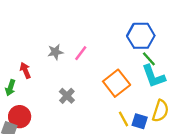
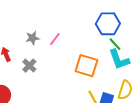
orange square: (117, 83) -> (86, 66), turned -35
gray cross: (67, 96) -> (29, 66), moved

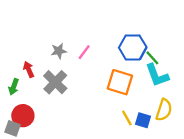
blue hexagon: (108, 24) -> (133, 47), moved
gray cross: (29, 66) -> (55, 82), size x1.5

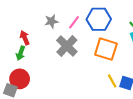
blue hexagon: (133, 47) -> (99, 19), moved
gray cross: (55, 82) -> (67, 46), moved
green arrow: (14, 87) -> (21, 53), moved

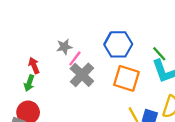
pink line: (74, 22) -> (75, 58), moved

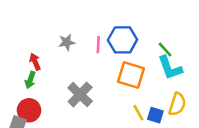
pink line: (75, 58) -> (98, 45), moved, turned -35
gray cross: (82, 75) -> (80, 94), moved

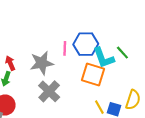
gray star: (67, 42) -> (42, 63), moved, size x1.6
cyan L-shape: (170, 68) -> (104, 58), moved

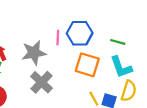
green line: (122, 53) -> (118, 42), turned -32
cyan L-shape: (104, 58) -> (121, 67), moved

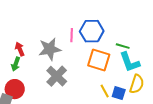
green line: (118, 42) -> (123, 46), moved

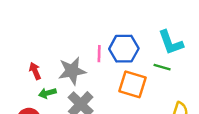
cyan L-shape: (130, 62) -> (171, 43), moved
green arrow: (16, 64) -> (47, 93), moved, turned 56

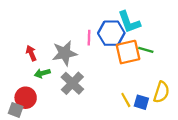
cyan L-shape: (171, 43) -> (129, 22), moved
orange square: (132, 84) -> (128, 52), moved, turned -30

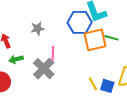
pink line: (89, 38) -> (53, 53), moved
gray star: (65, 53) -> (38, 29), moved, size x0.6

